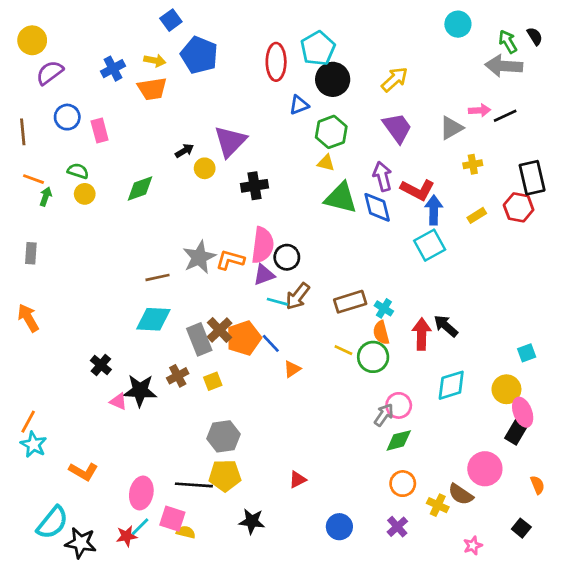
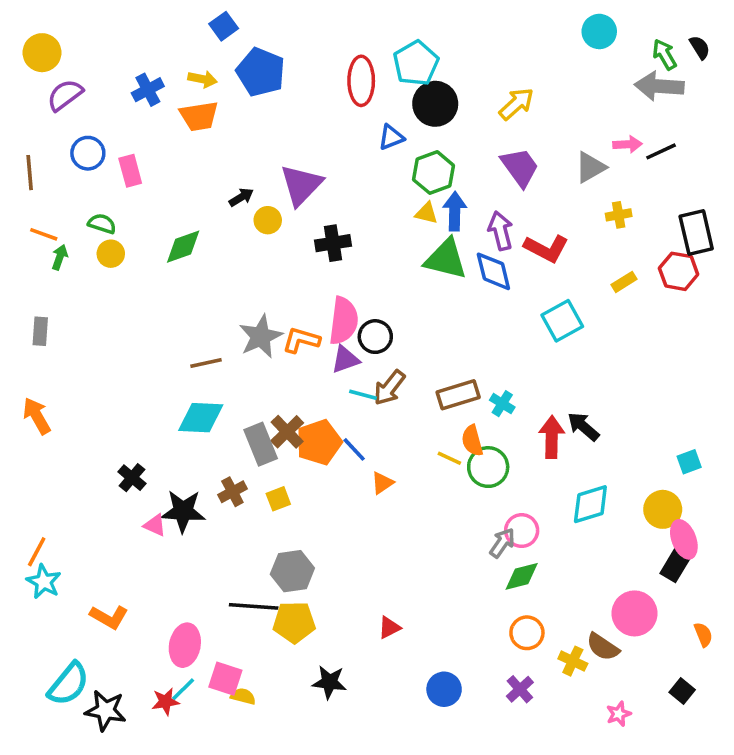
blue arrow: (434, 210) -> (455, 211), moved
orange semicircle: (381, 333) -> (472, 441), moved
black line: (194, 485) -> (254, 606), moved

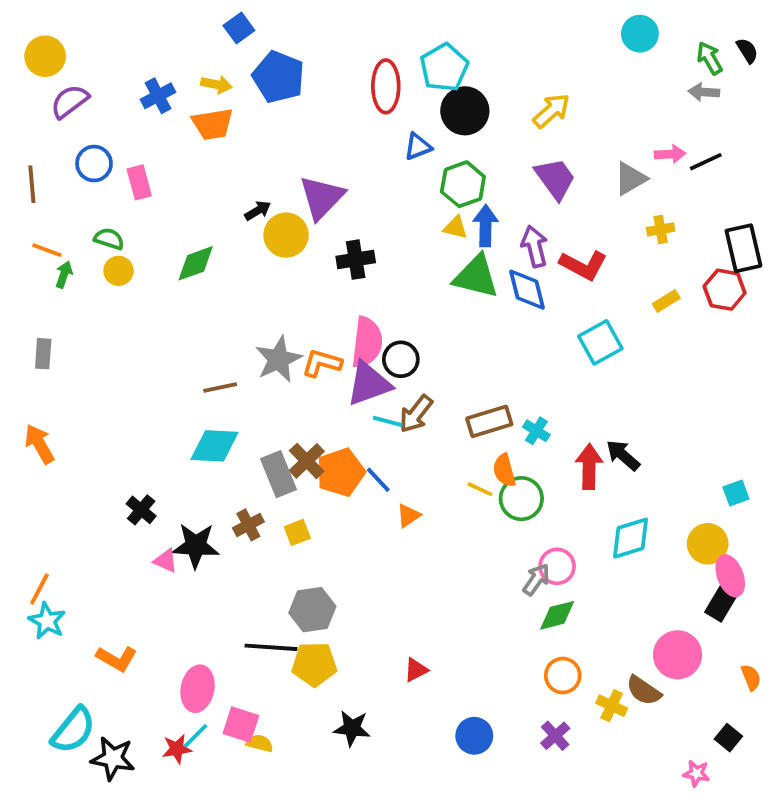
gray arrow: (659, 86) -> (704, 92), size x0.6
yellow circle: (268, 220) -> (286, 235), size x1.5
purple triangle: (345, 359) -> (369, 384), size x1.5
pink star: (619, 714) -> (696, 773), moved, turned 30

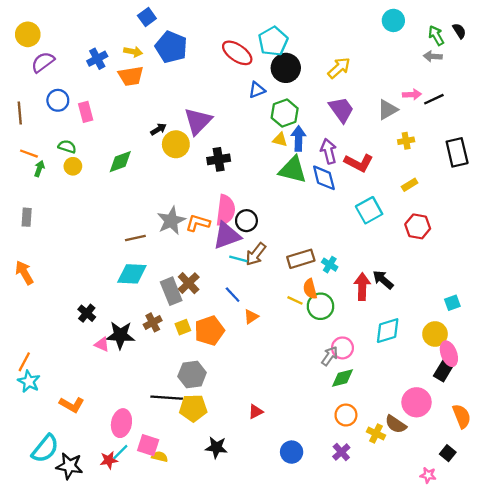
red ellipse: (386, 86) -> (237, 53), turned -56
red hexagon: (725, 290) -> (418, 226), moved
orange pentagon: (341, 472) -> (209, 331), moved
orange semicircle: (751, 677) -> (462, 416), size x1.5

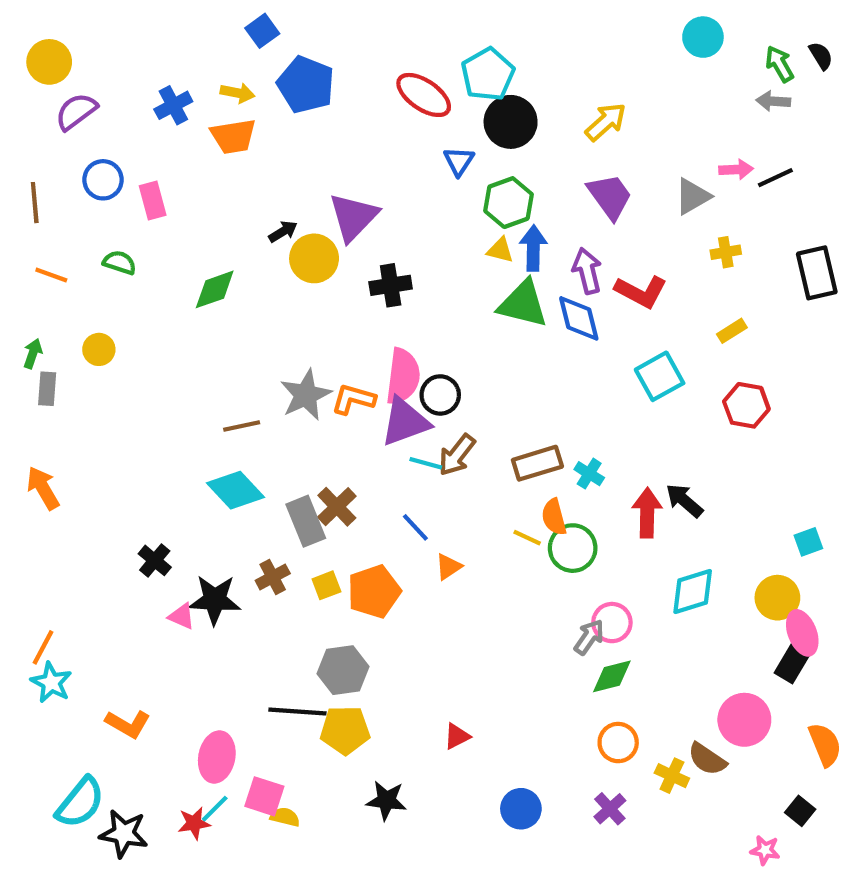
blue triangle: (257, 90) -> (459, 161), turned -36
yellow circle: (73, 166) -> (99, 349), moved
green arrow: (39, 169) -> (33, 354), moved
cyan diamond: (132, 274) -> (235, 490), turned 44

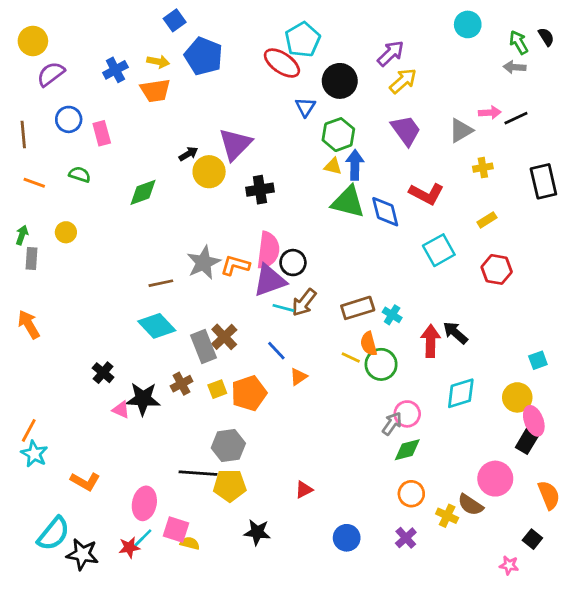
cyan pentagon: (488, 74) -> (303, 40), moved
purple arrow: (587, 271) -> (391, 53), moved, turned 60

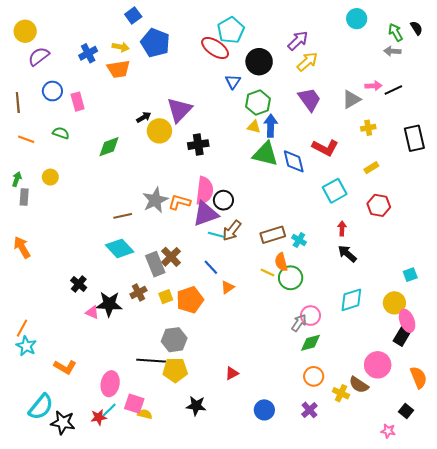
red arrow: (431, 341) -> (342, 228), moved, size x0.6

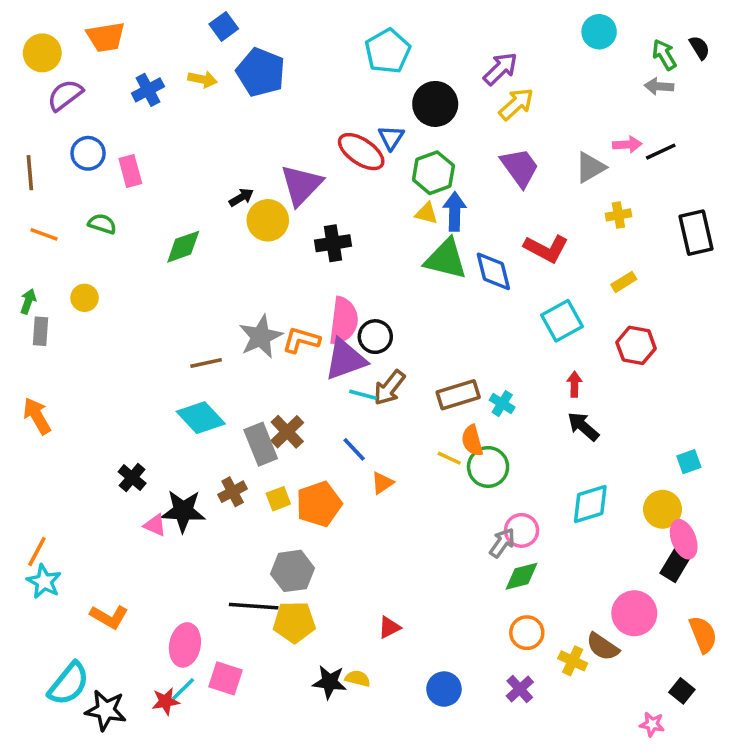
red ellipse: (215, 48) -> (361, 152), moved
orange trapezoid: (119, 69) -> (106, 37), moved
yellow semicircle: (145, 414) -> (358, 678), moved

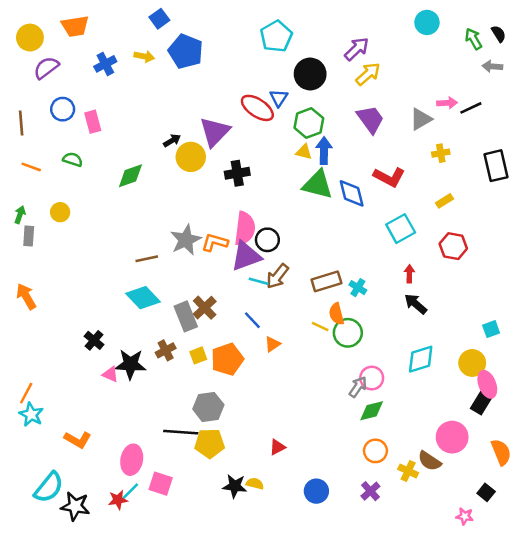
gray arrow: (659, 86) -> (492, 66), moved

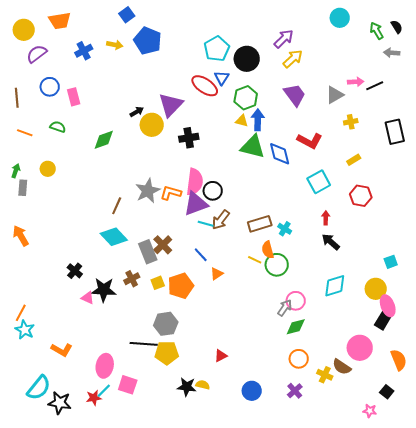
cyan pentagon: (276, 36) -> (217, 49), moved
brown line: (147, 259) -> (117, 206), turned -54

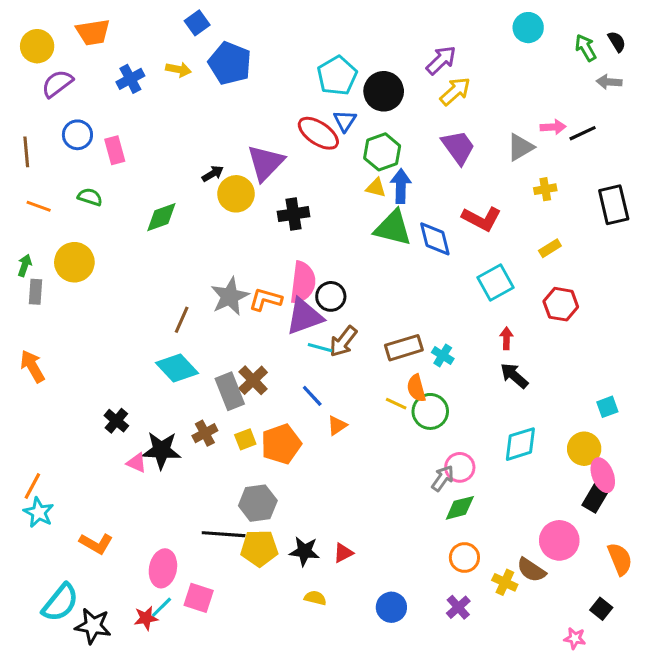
yellow circle: (48, 169) -> (74, 262), size x1.6
black star: (187, 387) -> (304, 551), moved

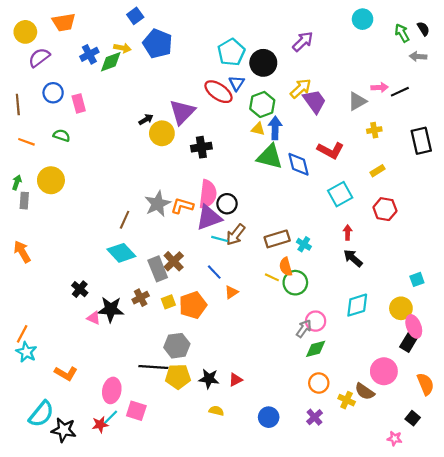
yellow arrow: (455, 91) -> (301, 88), moved
green diamond: (161, 217) -> (111, 62), moved

